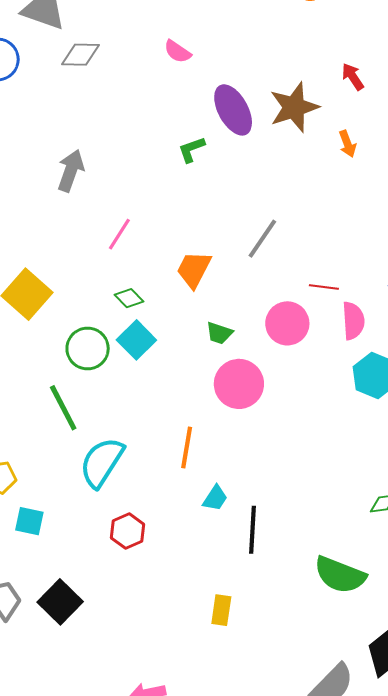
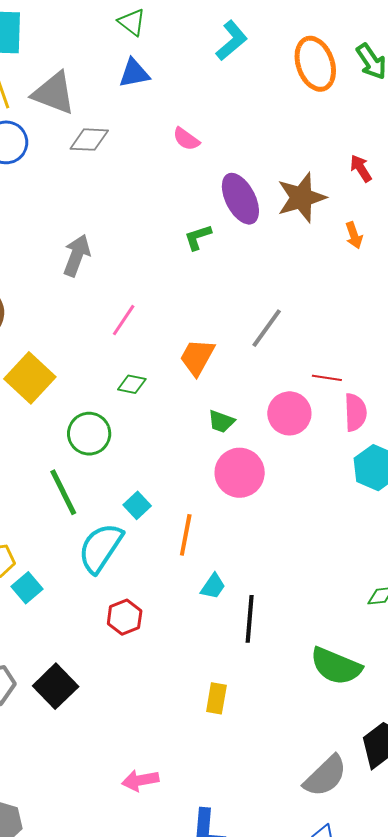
green diamond: (129, 298) -> (132, 384), turned -36
cyan square: (136, 340) -> (137, 505), moved, size x0.7
cyan square: (29, 521) -> (27, 588), moved, turned 36

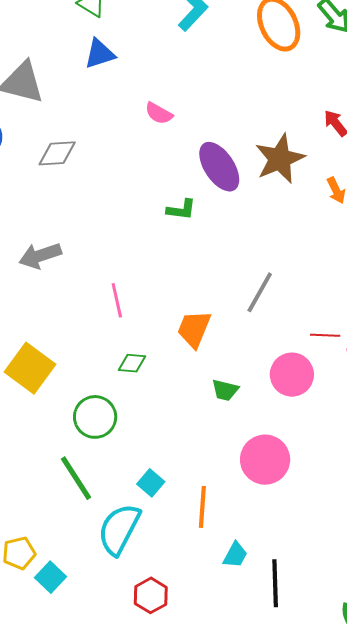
gray diamond: (89, 140) -> (57, 153), moved
green L-shape: (198, 237) -> (181, 210), turned -148
gray arrow: (77, 255) -> (40, 256), moved, turned -123
pink line: (124, 320) -> (117, 300), turned -40
pink circle: (240, 473) -> (265, 460), moved

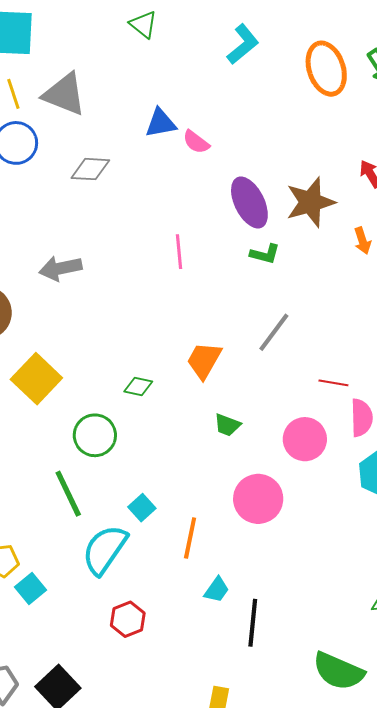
blue triangle: (100, 54) -> (161, 123), moved
green L-shape: (181, 210) -> (265, 254), moved
pink line: (117, 300) -> (179, 252), moved
pink circle: (292, 375) -> (305, 439), moved

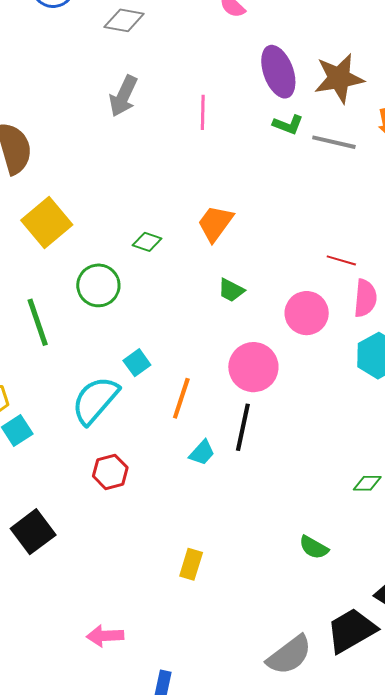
gray arrow: (61, 268) -> (123, 96), moved, turned -60
gray line: (274, 332) -> (334, 142), moved, turned 60
green line: (68, 494) -> (38, 322), moved
black line: (253, 623) -> (243, 427), moved
green semicircle: (338, 671) -> (314, 547), size x0.6

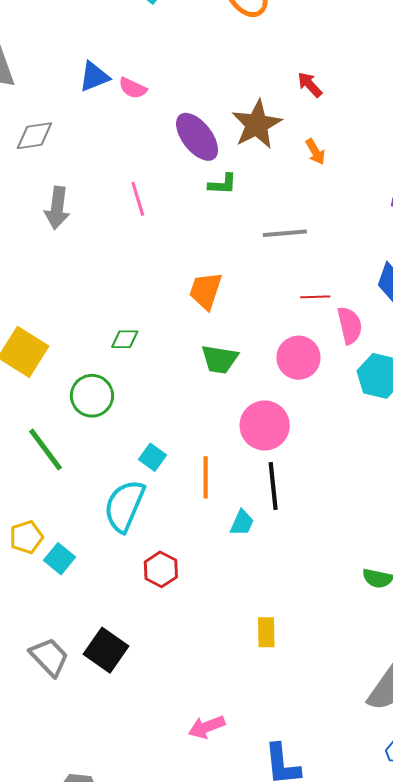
gray line: (334, 142) -> (285, 233), moved
orange trapezoid: (215, 223) -> (206, 291), moved
green trapezoid: (231, 290) -> (220, 359), size x1.4

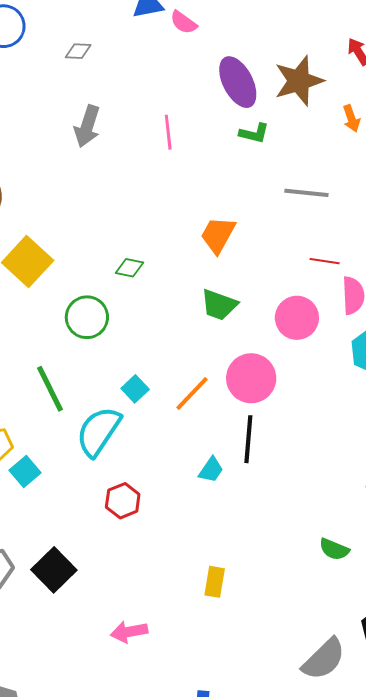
gray diamond: (34, 136) -> (78, 51), size x0.7
green line: (46, 450) -> (50, 389), moved
orange line: (206, 477) -> (192, 394), moved, turned 33
pink arrow: (207, 727) -> (129, 632), moved

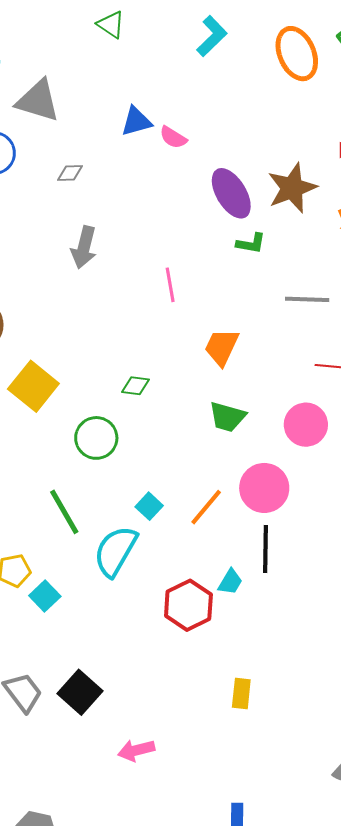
pink line: (168, 132) -> (170, 285), moved
red hexagon: (123, 501) -> (188, 605), moved, size x1.4
pink arrow: (129, 632) -> (136, 750), moved

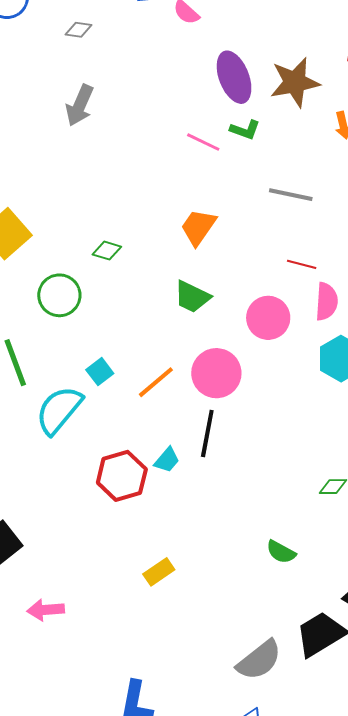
pink line: (170, 285) -> (203, 142), moved, turned -64
yellow rectangle: (241, 694) -> (159, 572), turned 40

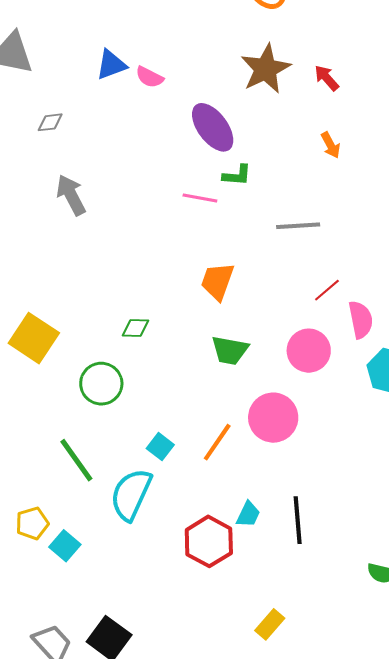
brown star: (295, 82) -> (266, 69), moved
gray arrow: (80, 105) -> (71, 195), turned 144
red line: (302, 264) -> (327, 290), turned -40
black line: (207, 434) -> (298, 520), moved

